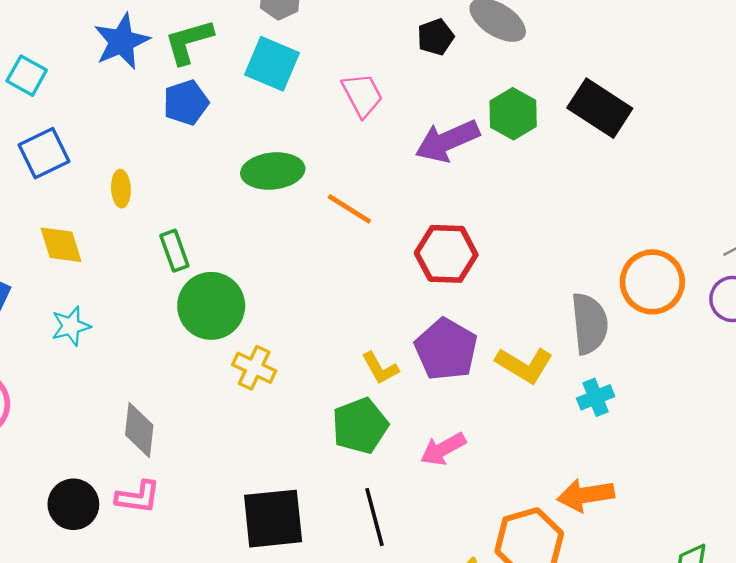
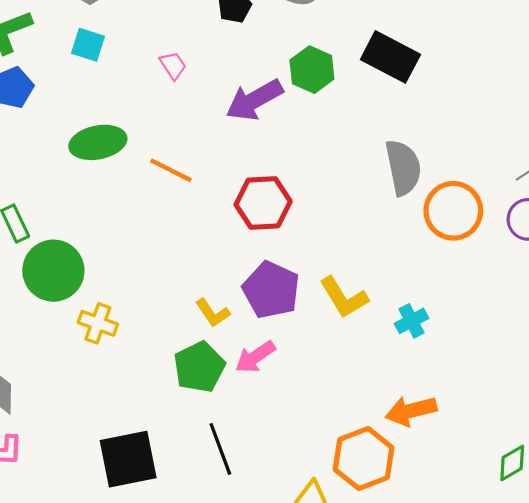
cyan square: (272, 64) -> (88, 45), size x0.7
pink trapezoid: (362, 95) -> (173, 65), size x0.7
gray semicircle: (589, 324) -> (403, 168), moved
yellow L-shape: (524, 365) -> (344, 297), turned 33
pink arrow: (443, 449) -> (255, 357), moved

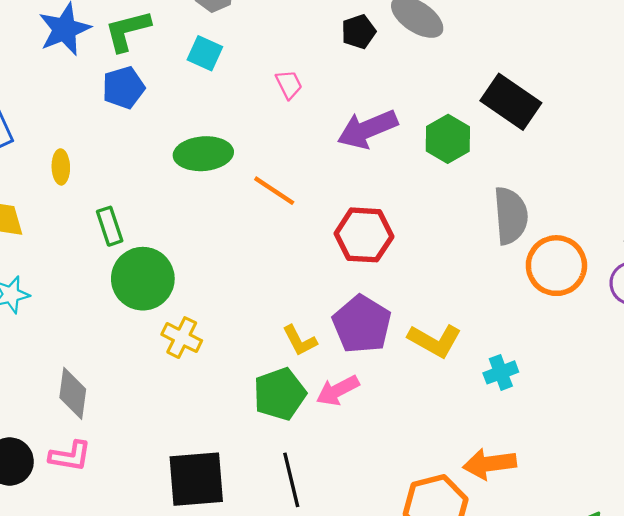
green hexagon: (312, 70) -> (448, 139), moved
yellow L-shape: (344, 297) -> (435, 341), turned -36

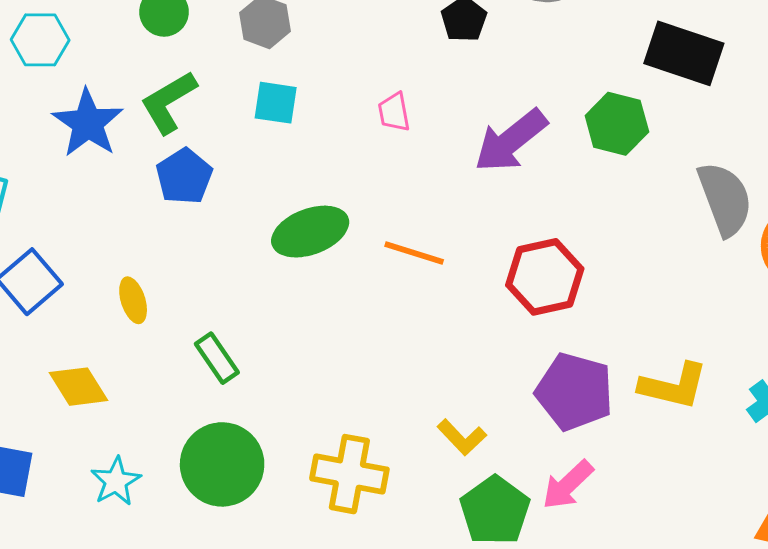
pink trapezoid: (289, 84) -> (394, 112), turned -148
green circle: (143, 279) -> (222, 464), moved
yellow cross: (182, 338) -> (349, 474), size x1.4
yellow L-shape: (300, 341) -> (462, 437), moved

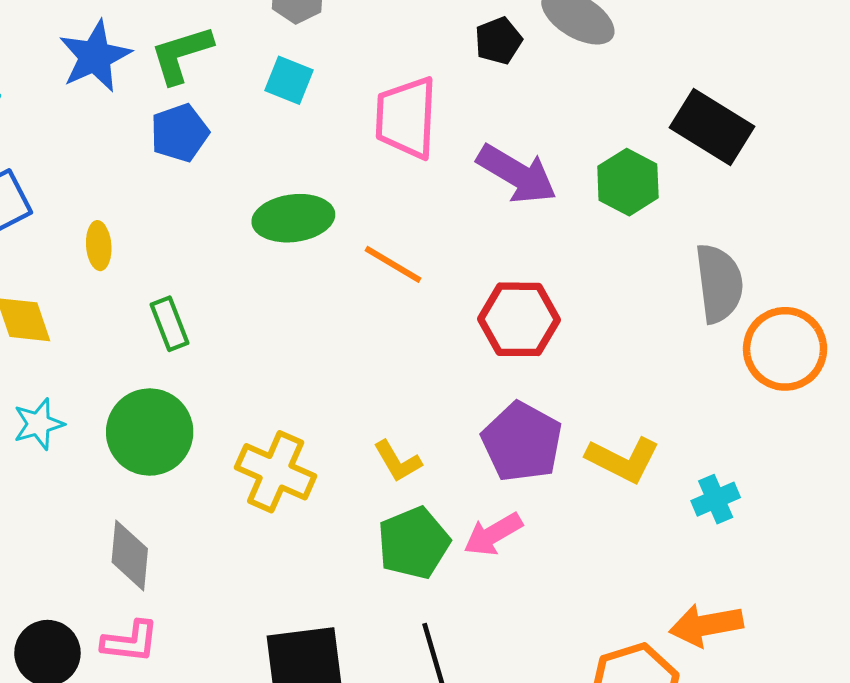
pink trapezoid: (394, 112) -> (406, 118), size x2.0
purple arrow: (511, 141) -> (517, 174), turned -124

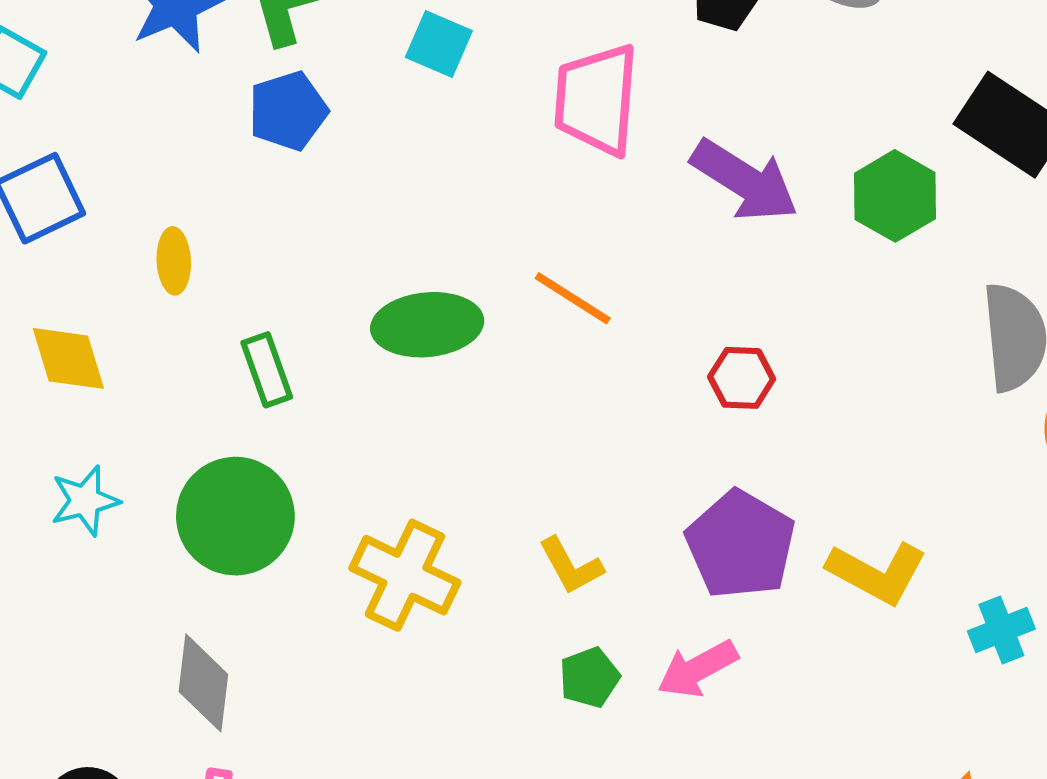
green ellipse: (293, 218) -> (427, 325), moved
red hexagon: (519, 319) -> (742, 378), size x0.6
green pentagon: (414, 543) -> (589, 677), size x0.6

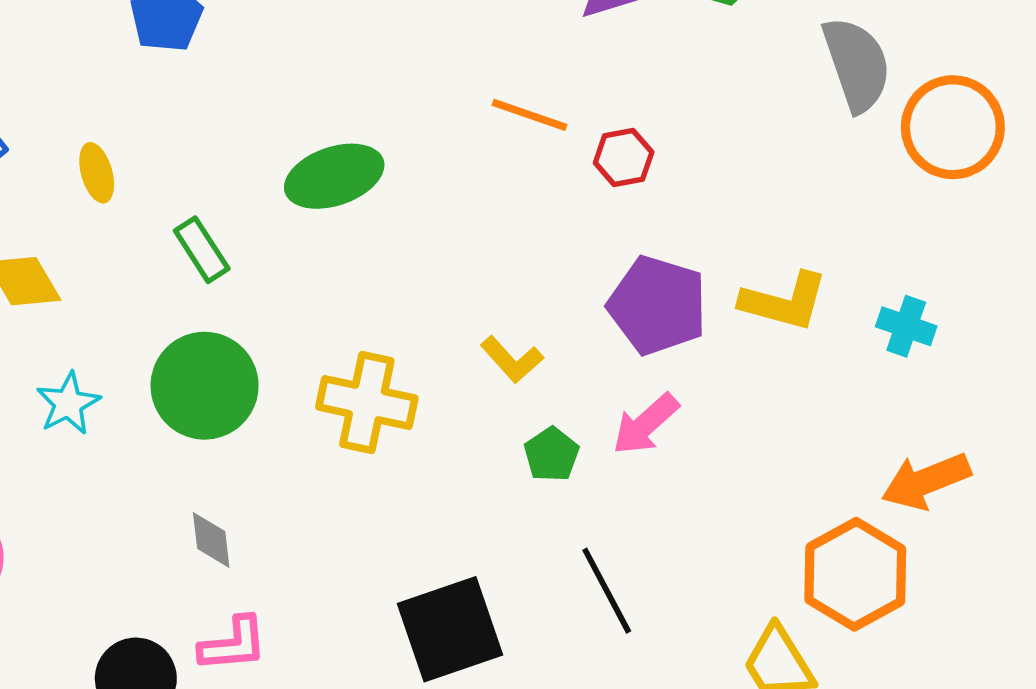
orange line: (573, 298) -> (530, 115), moved
cyan cross: (1001, 630) -> (906, 326), turned -36
gray diamond: (203, 683) -> (211, 540), size x0.7

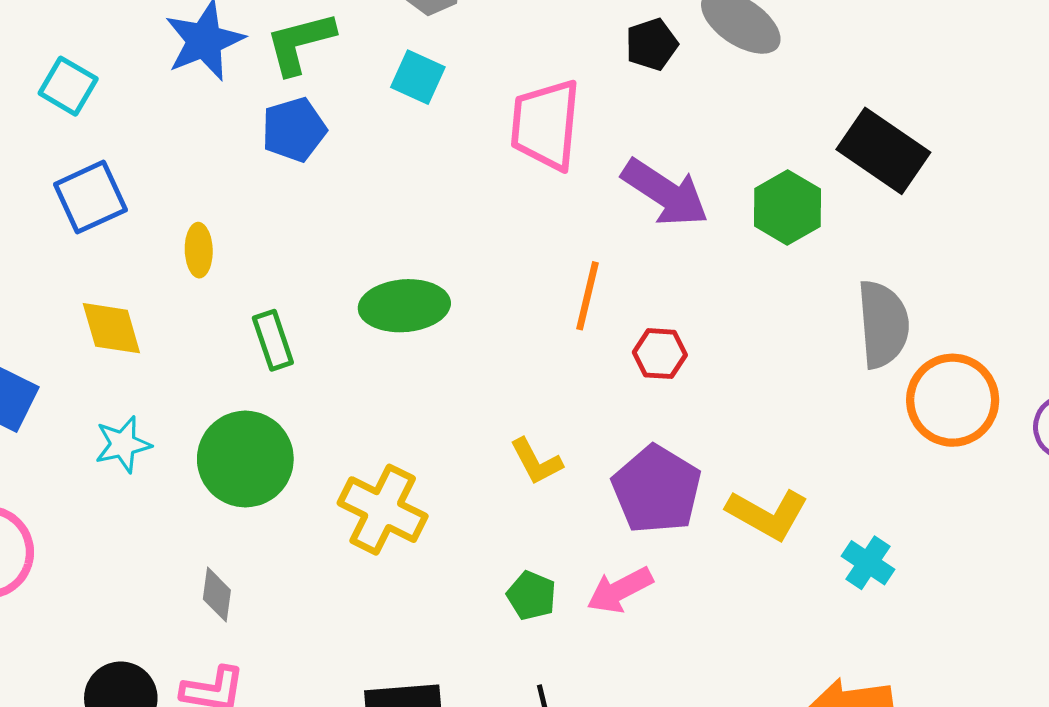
orange line: (530, 115) -> (588, 296), turned 70
yellow L-shape: (512, 360) -> (536, 462), moved
green pentagon: (552, 454) -> (532, 596), turned -30

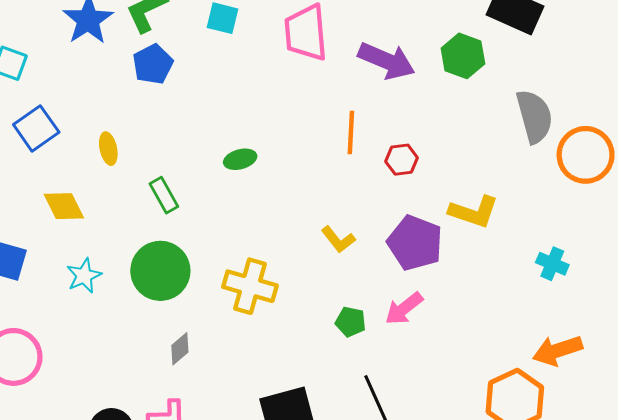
green ellipse: (404, 306) -> (240, 159), size x0.6
yellow L-shape: (767, 514) -> (474, 212), moved
gray diamond: (217, 595) -> (180, 349), moved, turned 52

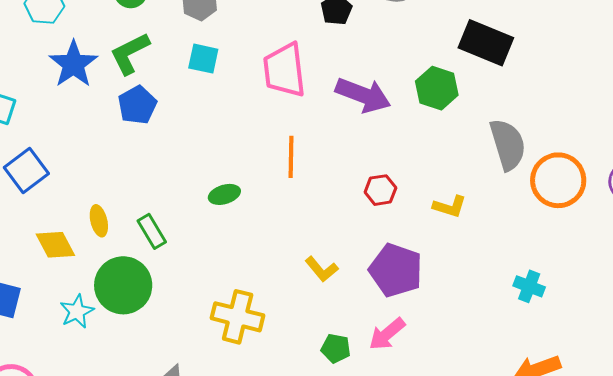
orange line: (351, 132) -> (291, 157), moved
yellow ellipse: (108, 149) -> (99, 221), moved
yellow L-shape: (474, 212) -> (450, 207), moved, size x0.7
green circle: (160, 271) -> (123, 285), moved

